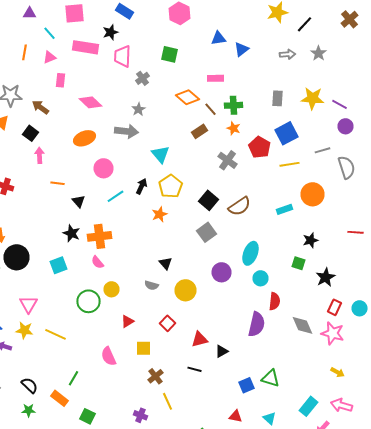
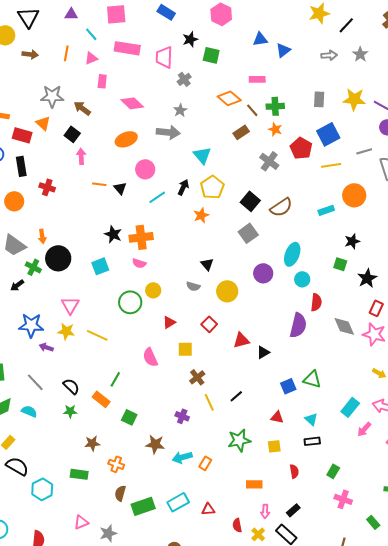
black star: (110, 32) -> (190, 39), moved
black triangle: (78, 201) -> (120, 188), moved
pink semicircle: (98, 262) -> (139, 263), turned -32
black line: (194, 369) -> (236, 396), moved, turned -56

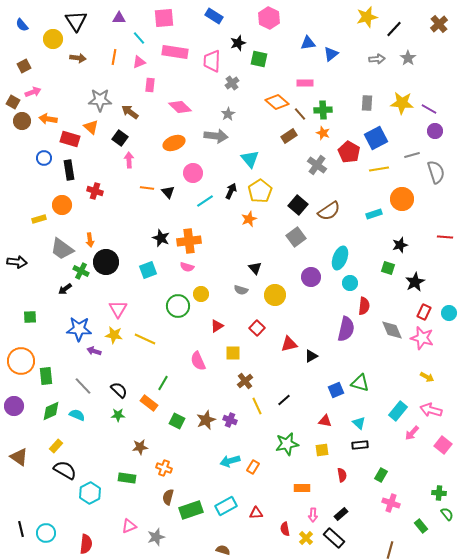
brown star: (155, 444) -> (206, 420), moved, turned -30

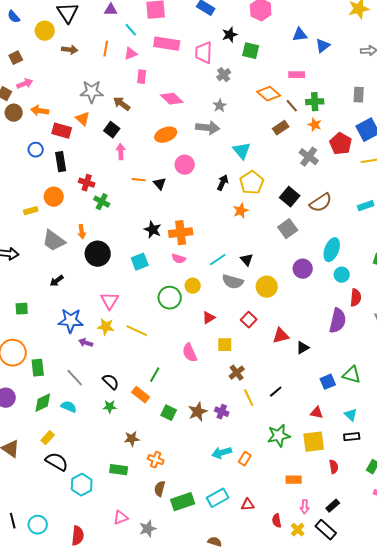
cyan line: (205, 201) -> (218, 260), moved
green cross: (81, 271) -> (102, 202), moved
gray semicircle: (241, 290) -> (233, 282), size x1.5
yellow square: (322, 450) -> (314, 442), size x1.6

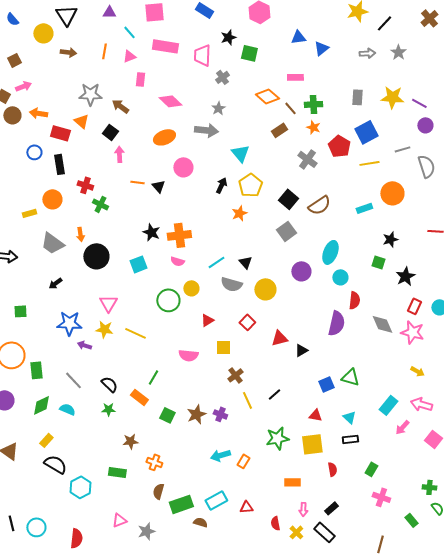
pink semicircle: (190, 353) -> (188, 355), turned -60
brown semicircle: (215, 542) -> (200, 522), moved

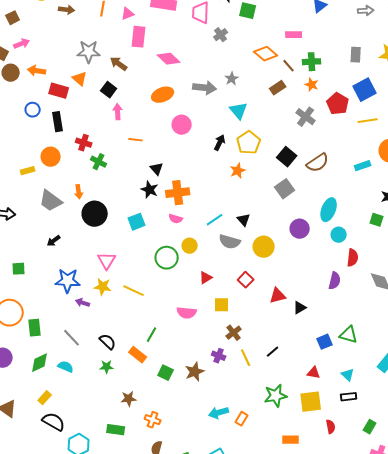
pink rectangle: (140, 79) -> (139, 37), size x1.5
gray star: (218, 108) -> (232, 79), moved
black triangle: (158, 186) -> (157, 169), moved
purple semicircle: (336, 323) -> (335, 281), size x0.7
purple cross: (220, 414) -> (219, 356), moved

